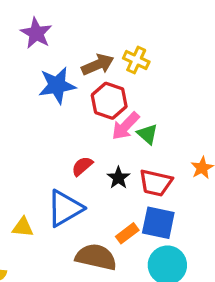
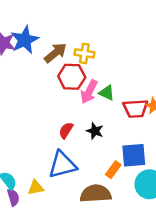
yellow cross: (136, 60) -> (84, 53), moved
blue star: (57, 85) -> (25, 40), moved
red trapezoid: (156, 183) -> (135, 109), moved
blue triangle: (65, 208) -> (62, 165), turned 32

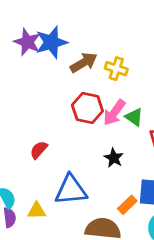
red hexagon: (72, 77) -> (87, 108), moved
red semicircle: (66, 130) -> (39, 150), moved

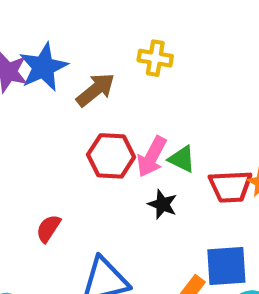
yellow cross: (116, 69) -> (155, 58), moved
black star: (114, 158) -> (162, 204), moved

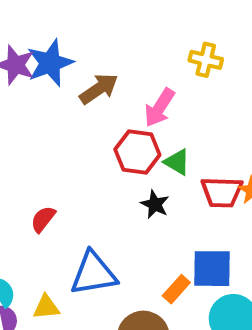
yellow cross: (155, 58) -> (206, 60), moved
red hexagon: (111, 156) -> (137, 152), moved
pink arrow: (152, 157) -> (159, 108), moved

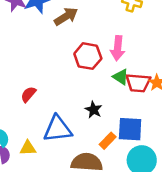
pink arrow: (159, 108) -> (118, 48), moved, turned -30
green triangle: (177, 162) -> (121, 77), moved
black star: (155, 204) -> (94, 110), moved

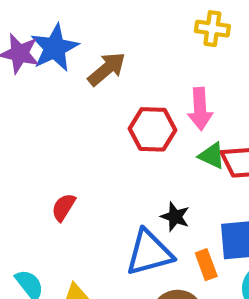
blue triangle: (58, 129) -> (149, 253), moved
orange rectangle: (108, 141) -> (206, 265), turned -56

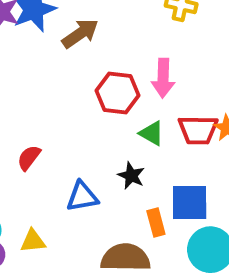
green triangle: (212, 156) -> (152, 133), moved
blue triangle: (149, 253) -> (82, 197), moved, size x0.7

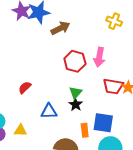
green triangle: (152, 133) -> (76, 92), moved, turned 32

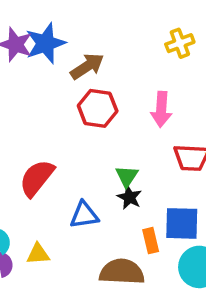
yellow cross: (114, 21) -> (180, 43), turned -35
red hexagon: (75, 61) -> (98, 108), moved
red semicircle: (25, 88) -> (37, 178), size x1.6

